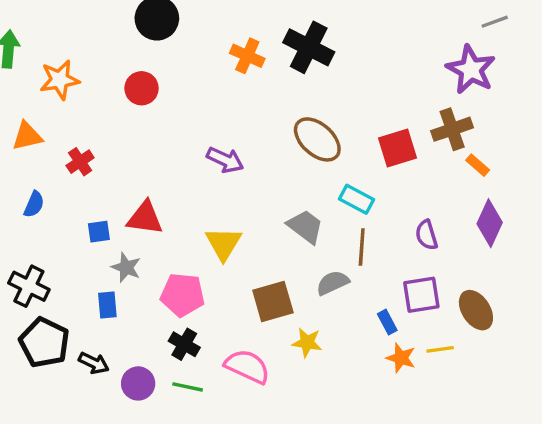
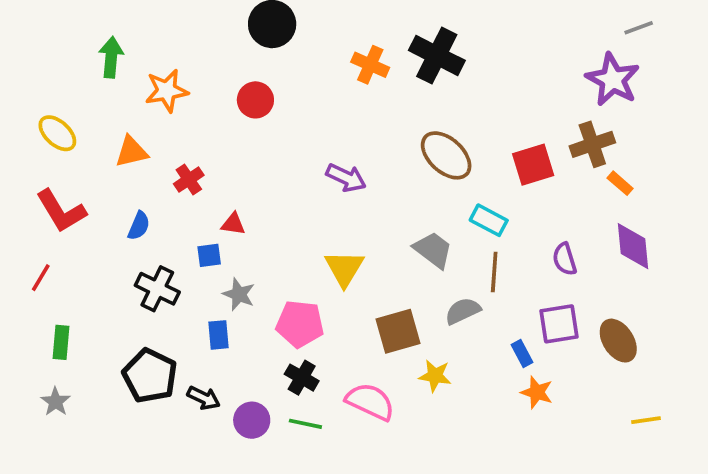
red triangle: (145, 218) -> (233, 224), moved, size x0.6
purple diamond: (490, 223) -> (633, 246), turned -30
black cross: (29, 286) -> (157, 289), moved
yellow line: (440, 349) -> (646, 420), moved

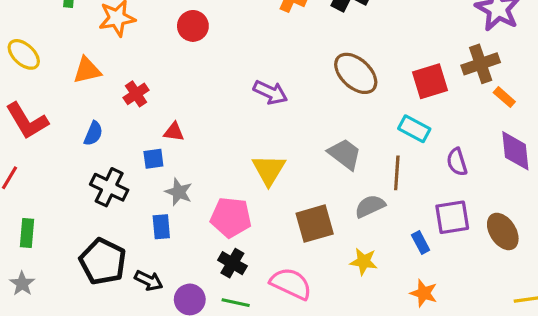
cyan rectangle: (489, 220) -> (414, 129), moved
yellow star: (435, 376) -> (364, 262), moved
orange star: (537, 392) -> (424, 293), moved

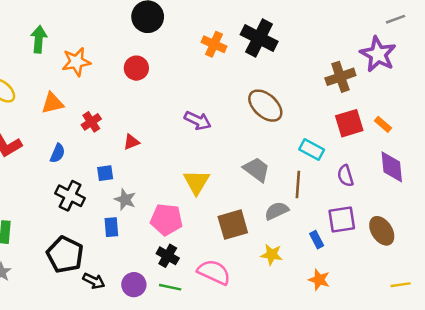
brown cross: (481, 64) -> (340, 77), moved
red square: (430, 81) -> (349, 123), moved
red triangle: (174, 132) -> (131, 142), moved, turned -30
black arrow: (149, 280) -> (94, 281), moved

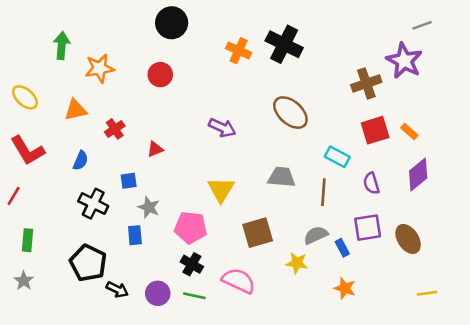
purple diamond: (392, 167) -> (418, 174), turned 56
gray trapezoid: (257, 169) -> (282, 177), turned -32
gray semicircle: (277, 211) -> (316, 235), moved

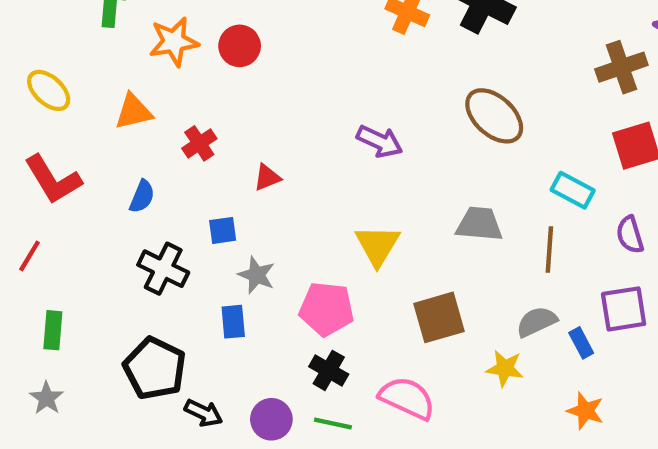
red circle: (160, 75) -> (240, 46), moved

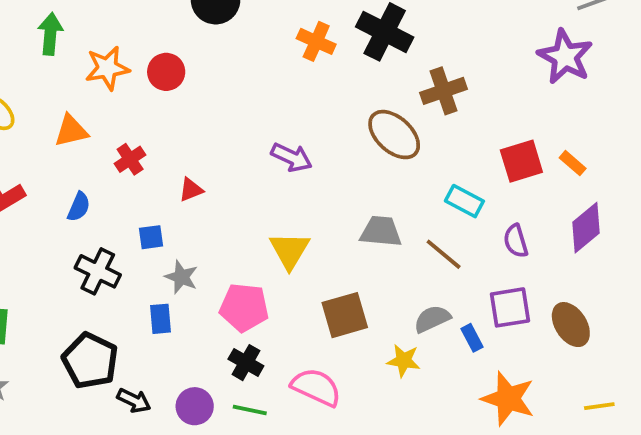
brown cross: (621, 67) -> (444, 91), moved
brown line: (549, 250) -> (444, 254), turned -54
orange star: (585, 411) -> (508, 399), moved, size x1.6

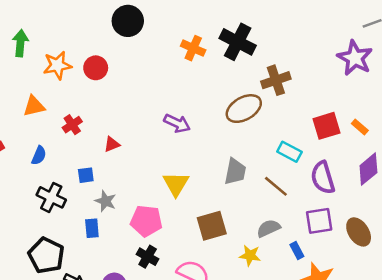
brown ellipse: (394, 135) -> (244, 109), turned -72
gray trapezoid: (381, 231) -> (235, 171), turned 96
purple semicircle: (516, 241) -> (323, 178), size x1.5
blue rectangle: (472, 338) -> (297, 250), moved

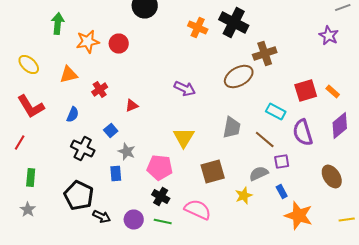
purple star: (355, 58) -> (329, 36), size x0.7
blue square: (86, 175) -> (111, 130), turned -32
purple square: (319, 221) -> (282, 162), moved, size x0.7
yellow star: (250, 255) -> (244, 196), turned -30

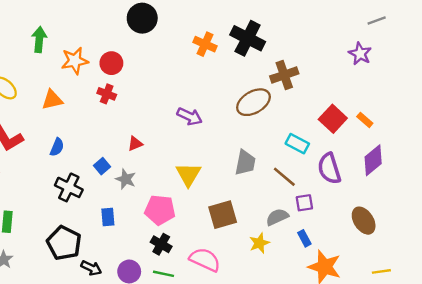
red cross: (100, 90) -> (107, 94), moved, turned -35
red square: (306, 90) -> (333, 119), turned -30
red triangle: (132, 106) -> (135, 144), moved
gray star: (127, 152) -> (126, 179), moved

